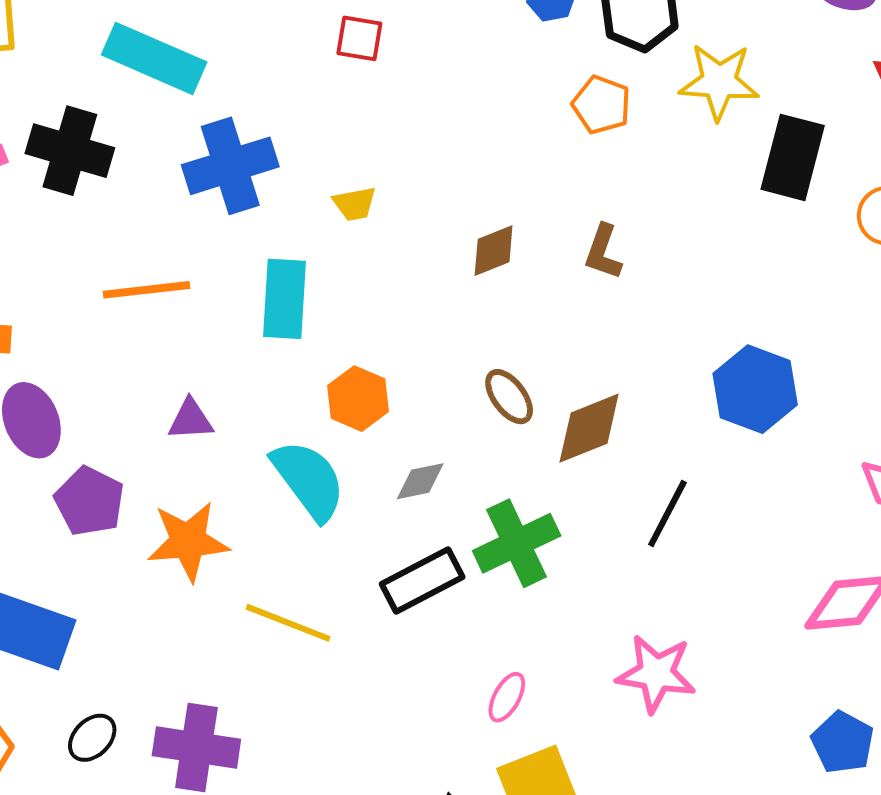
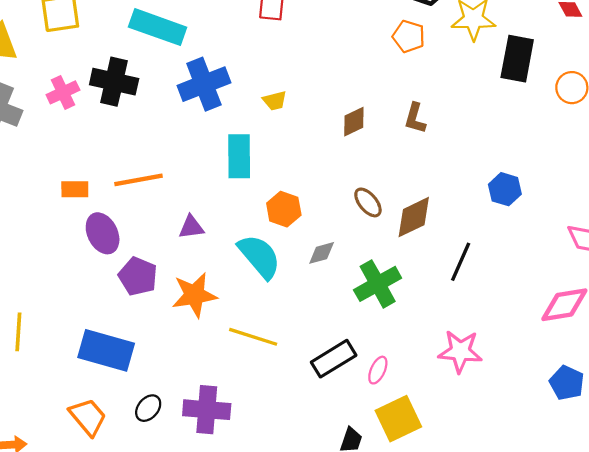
orange line: (146, 290) -> (138, 180), moved
blue hexagon: (755, 389) -> (505, 189), size x0.7
black rectangle: (422, 580) -> (334, 359), moved

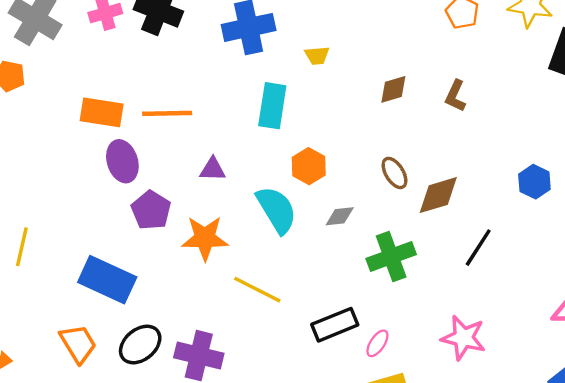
orange rectangle: (75, 189) -> (102, 112), size x1.5
black ellipse: (148, 408) -> (140, 345), size x1.5

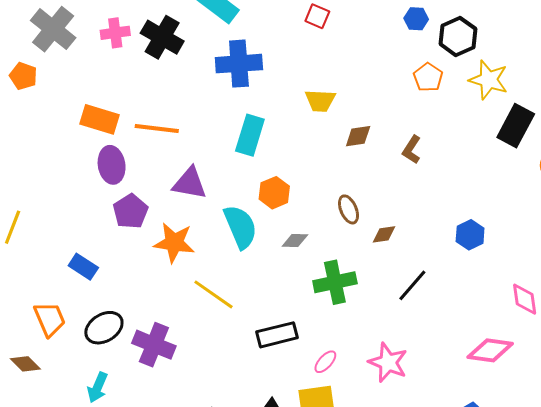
yellow trapezoid: (317, 56) -> (320, 101), moved, size x1.4
purple triangle: (213, 169) -> (190, 183), size x1.5
brown diamond: (438, 195) -> (384, 234), size x0.6
blue rectangle: (107, 280) -> (83, 267), size x0.6
pink ellipse: (377, 343) -> (325, 362), moved

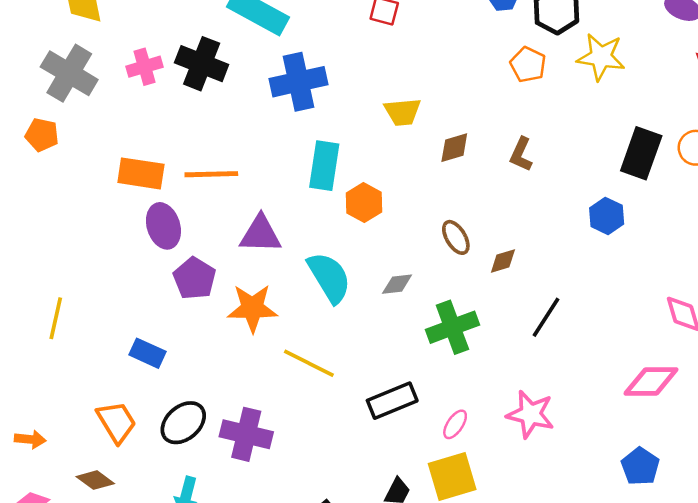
black rectangle: (516, 126) -> (641, 153), moved
orange hexagon: (274, 193) -> (364, 203), moved
blue hexagon: (470, 235) -> (607, 216), moved

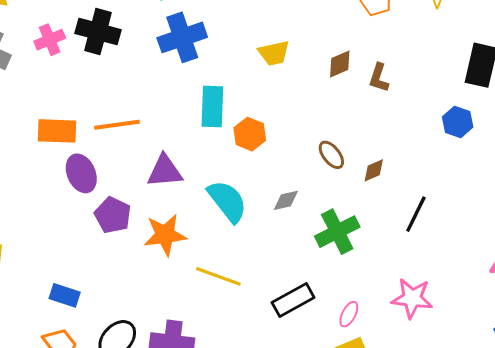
brown diamond: (454, 148) -> (340, 64), moved
blue rectangle: (148, 353) -> (65, 295), moved

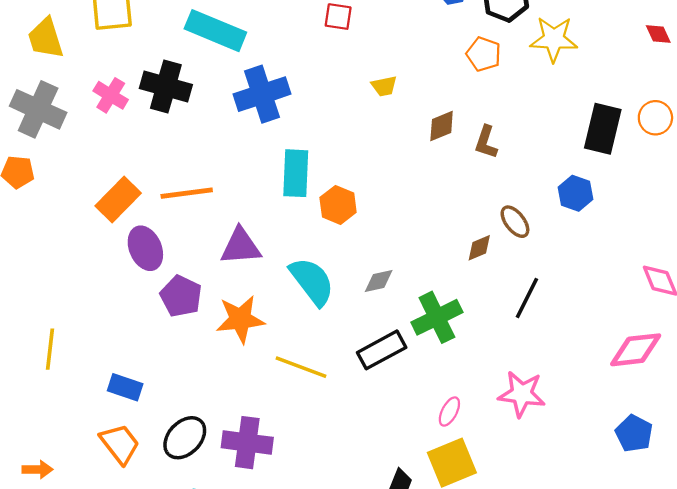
pink cross: (50, 40) -> (111, 95), turned -36
yellow trapezoid: (274, 53) -> (384, 86), moved, size x0.7
orange rectangle: (57, 131) -> (118, 200), turned -48
brown ellipse: (331, 155) -> (515, 222), moved
black rectangle: (293, 300) -> (382, 350), moved

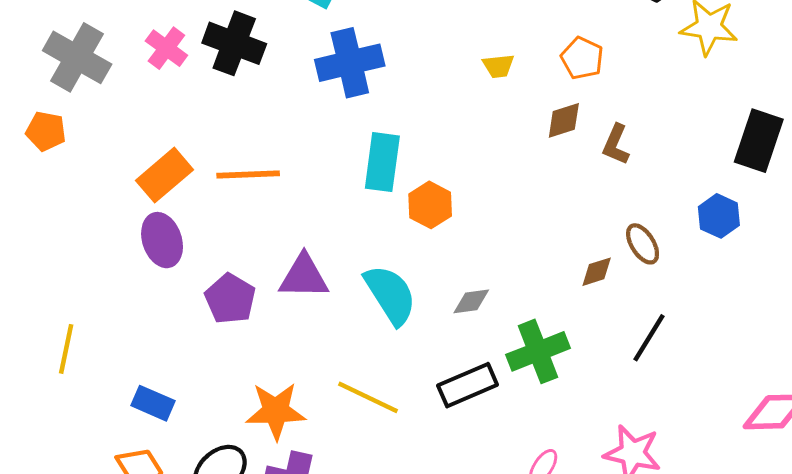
orange pentagon: (484, 54) -> (582, 58), moved
purple triangle: (241, 246) -> (304, 277), moved
purple ellipse: (145, 248) -> (162, 240), moved
orange star: (240, 319) -> (276, 411), moved

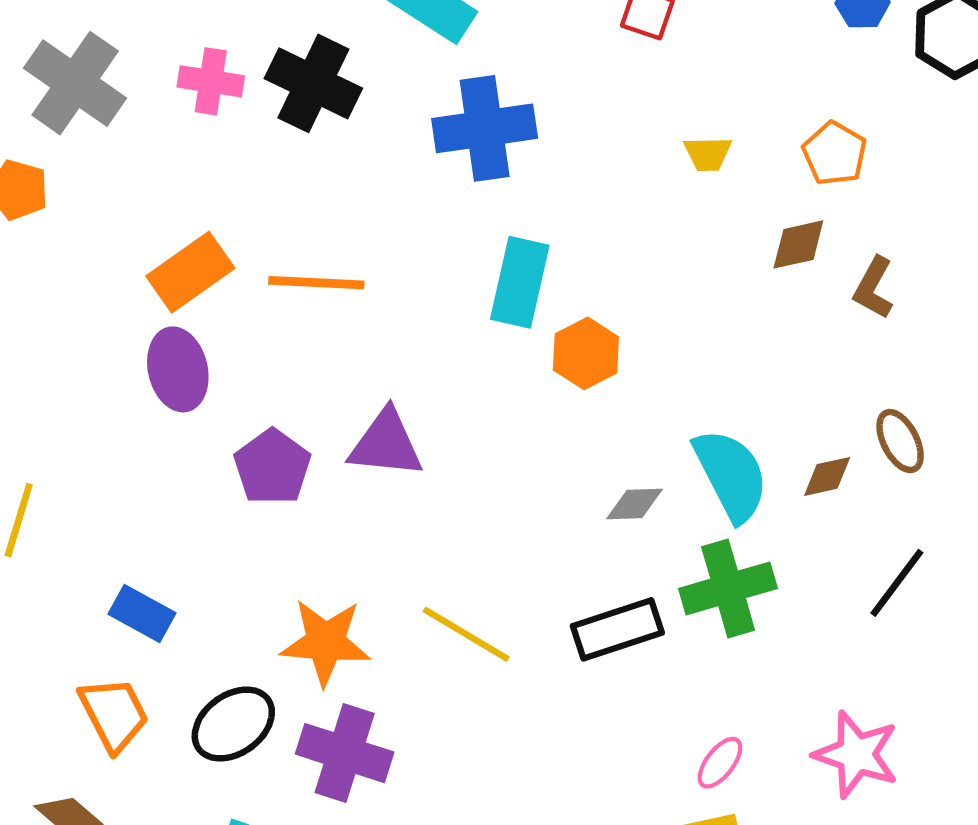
pink cross: (166, 48) -> (211, 81), turned -33
cyan semicircle: (390, 295) -> (731, 475), moved

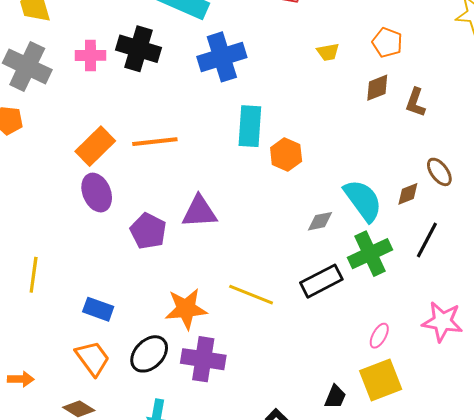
black line: (897, 583) -> (427, 240), moved

